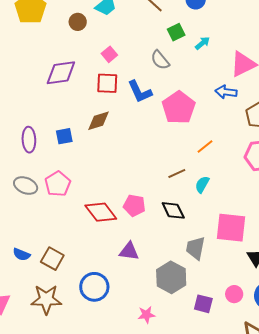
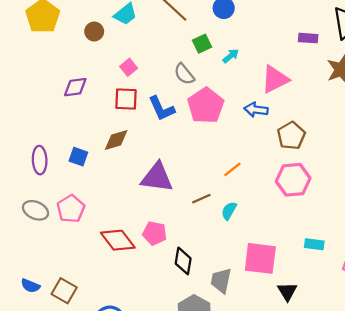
purple diamond: (61, 73) -> (75, 87), size x0.7
pink pentagon: (179, 108) -> (206, 106), moved
blue square: (64, 136) -> (78, 157), turned 30
black diamond: (173, 210) -> (183, 261), moved, turned 35
purple triangle: (129, 251) -> (157, 177), moved, size x1.5

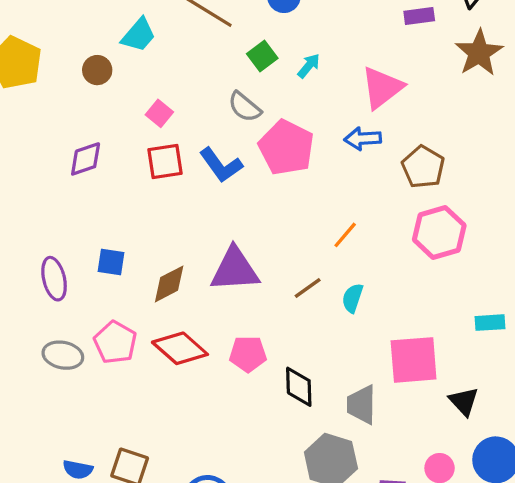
brown diamond: (116, 140) -> (169, 284), moved
red diamond: (118, 240) -> (180, 348), moved

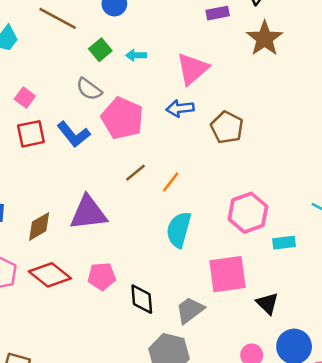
cyan arrow: (309, 66) -> (136, 55), turned -126
pink hexagon: (439, 232) -> (248, 213), moved
brown line: (308, 288) -> (136, 173), moved
cyan semicircle: (353, 298) -> (179, 230), size x1.6
gray trapezoid: (361, 405) -> (190, 310), turned 56

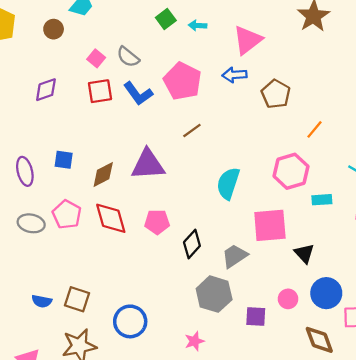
gray semicircle: (89, 89) -> (128, 57), moved
orange line: (171, 182) -> (315, 129), moved
red diamond: (50, 275) -> (111, 218), turned 33
black diamond: (142, 299) -> (192, 244), turned 44

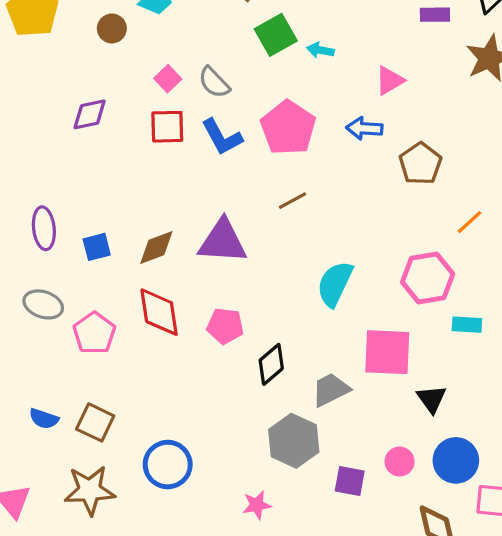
green square: (166, 19) -> (276, 35), size x1.4
pink triangle: (248, 40) -> (390, 81), size x0.7
blue square: (64, 160) -> (97, 247), moved, turned -30
pink pentagon: (67, 214) -> (94, 333), moved

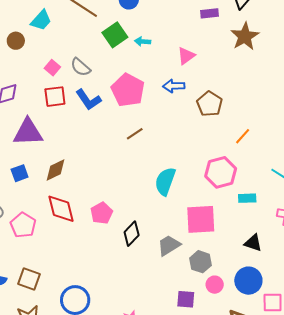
purple triangle: (223, 241) -> (28, 132), moved
pink pentagon: (225, 326) -> (102, 213), turned -30
black triangle: (432, 399) -> (253, 243), moved, turned -30
gray hexagon: (294, 441) -> (200, 262), moved, size x0.7

